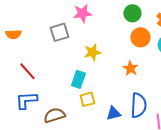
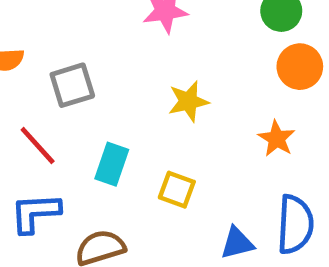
gray square: (59, 32) -> (72, 85), moved
cyan rectangle: (78, 79) -> (112, 164), moved
yellow square: (87, 99) -> (177, 190), moved, turned 35

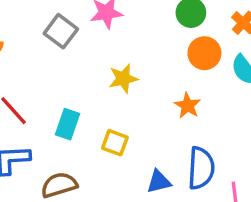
gray square: (72, 85) -> (61, 31), moved, turned -36

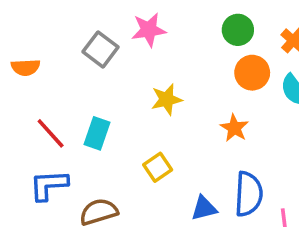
cyan rectangle: (68, 124) -> (97, 133), moved
yellow square: (115, 143) -> (158, 167), turned 36

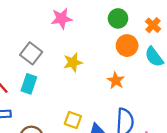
gray square: (100, 49) -> (31, 53), moved
yellow square: (158, 167) -> (73, 120), moved, turned -36

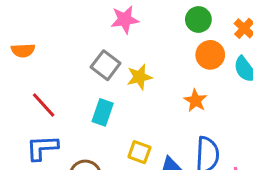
gray square: (31, 53) -> (106, 65), moved
cyan rectangle: (29, 84) -> (103, 112), moved

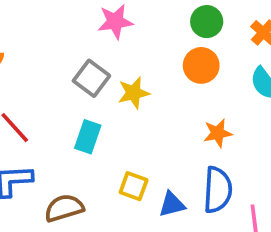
orange circle: (210, 55) -> (201, 65), moved
orange star: (195, 101) -> (218, 133), moved, turned 30

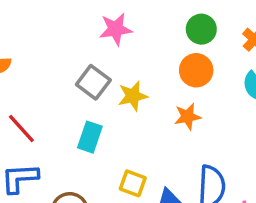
orange star: (218, 133) -> (188, 117), moved

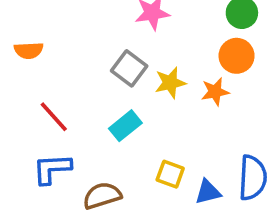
orange star: (188, 117) -> (215, 92), moved
cyan rectangle: (90, 137) -> (125, 126), turned 32

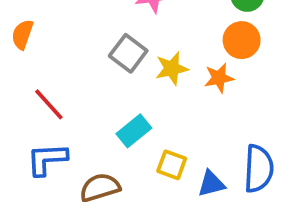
orange semicircle: (29, 50) -> (22, 34), turned 112
cyan rectangle: (125, 126) -> (134, 131), moved

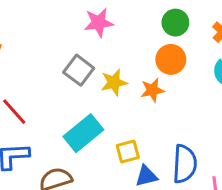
cyan rectangle: (134, 131) -> (83, 133), size x1.4
yellow square: (172, 165) -> (128, 152), moved, turned -35

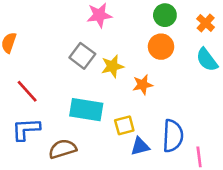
orange star: (152, 90) -> (143, 85), moved
cyan rectangle: (83, 133) -> (86, 110), turned 48

